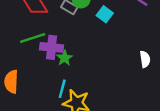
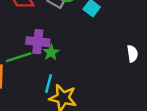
green line: (33, 38) -> (19, 57), moved

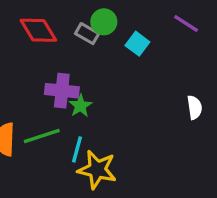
green line: (19, 57) -> (42, 136), moved

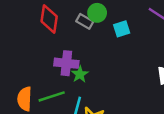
red diamond: (38, 30) -> (49, 19), turned 40
cyan square: (137, 44) -> (122, 29), turned 35

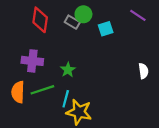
purple cross: (66, 63) -> (32, 61), moved

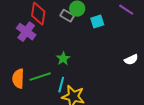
purple cross: (32, 61) -> (26, 32), moved, turned 30
white semicircle: (143, 71) -> (131, 60), turned 72

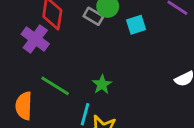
green star: (63, 59) -> (102, 84), moved
green line: (40, 77) -> (55, 86), moved, turned 50

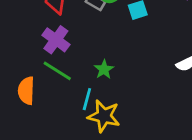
purple cross: (35, 39) -> (56, 40), moved

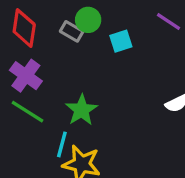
green star: (104, 69) -> (82, 110), size x1.4

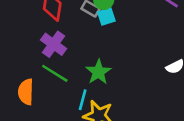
cyan square: (121, 41) -> (106, 17), moved

